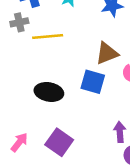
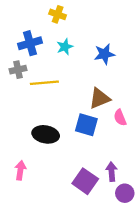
pink arrow: (19, 142) -> (20, 170), moved, turned -30
purple square: (59, 142) -> (85, 181), moved

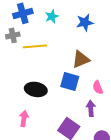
pink semicircle: (120, 118) -> (98, 87), moved
pink arrow: (20, 170) -> (24, 118), moved
purple arrow: (112, 172) -> (91, 108), moved

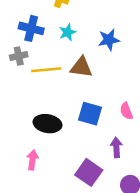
blue cross: (23, 13) -> (31, 28), turned 30
brown triangle: (81, 59) -> (81, 67), moved, turned 30
pink semicircle: (98, 87) -> (126, 111), moved

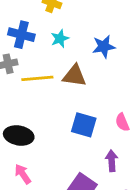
black ellipse: (47, 124) -> (19, 135), moved
pink arrow: (32, 160) -> (23, 174), turned -42

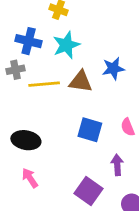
cyan star: (60, 39) -> (66, 45), size x1.5
blue star: (104, 47) -> (113, 68), moved

